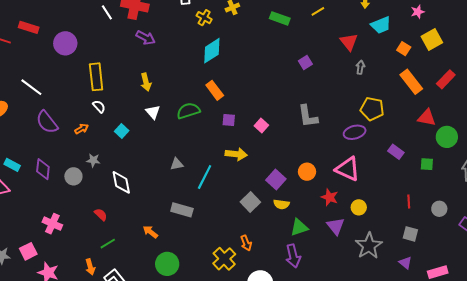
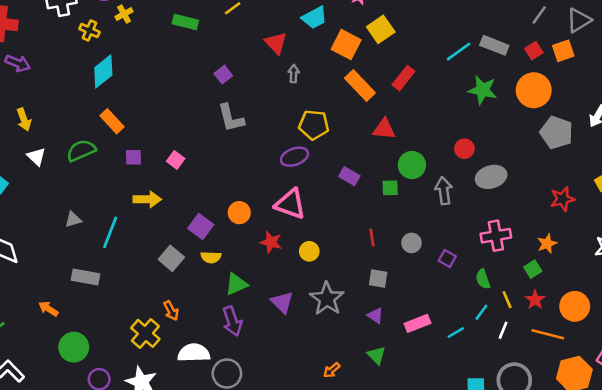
orange square: (404, 49) -> (346, 45), size x1.6
gray L-shape: (308, 116) -> (231, 118), moved
green circle: (447, 137) -> (412, 165), moved
purple triangle: (336, 226) -> (282, 302), moved

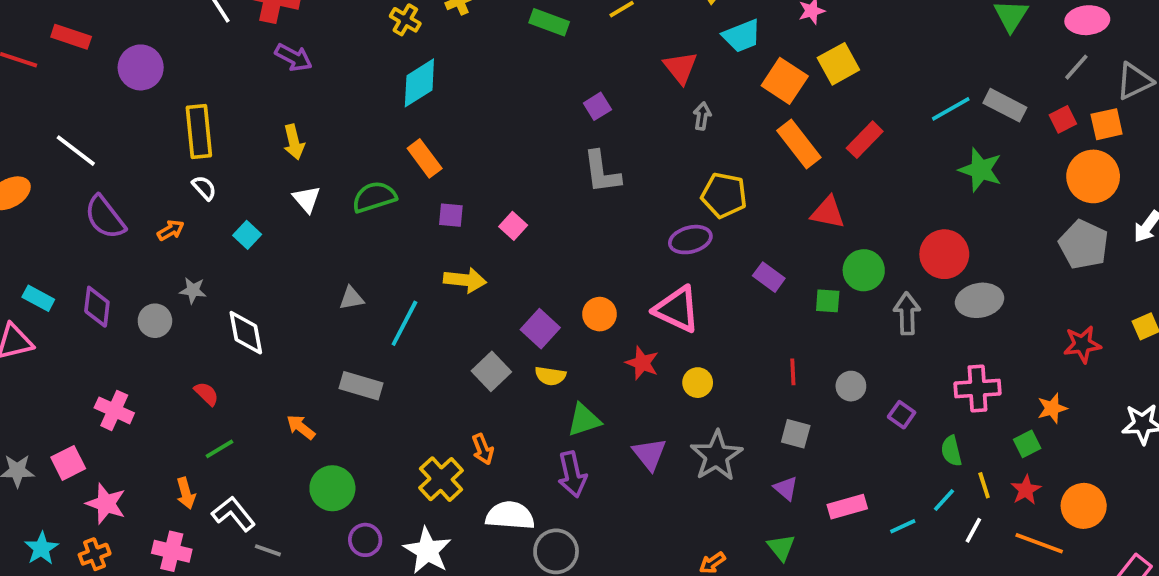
orange circle: (534, 90) -> (1093, 176), moved
red circle: (464, 149) -> (944, 254), size x1.6

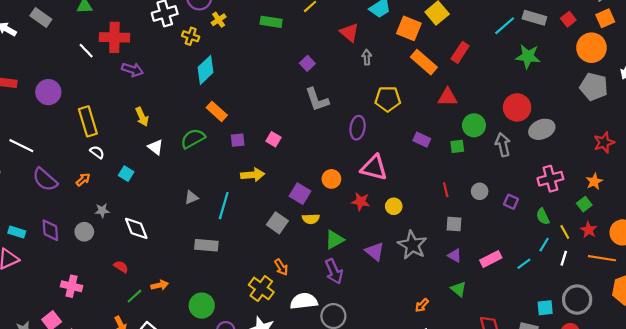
orange square: (1107, 124) -> (605, 18), moved
purple ellipse: (690, 240) -> (358, 128), moved, turned -55
orange arrow: (301, 427) -> (160, 285), moved, turned 140

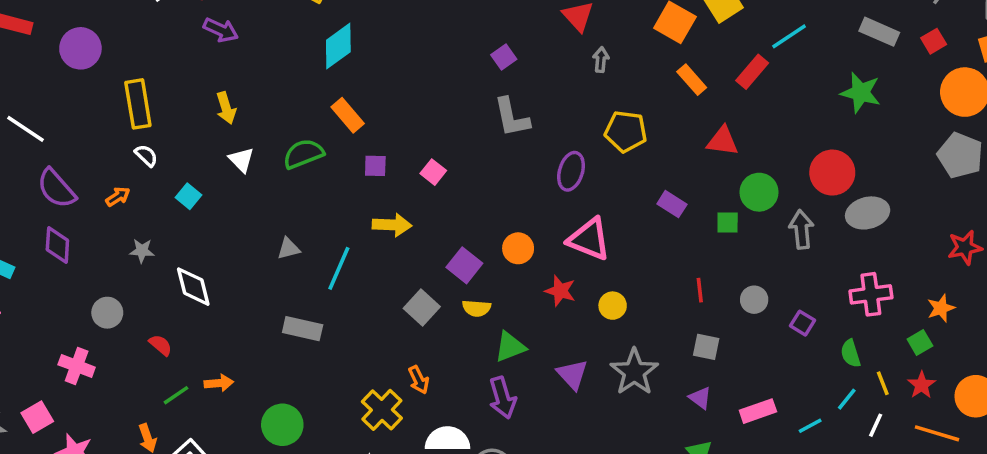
cyan line: (505, 26) -> (789, 36), moved
orange rectangle: (424, 62) -> (692, 80), size x0.7
purple diamond: (50, 230) -> (57, 245), moved
gray circle: (84, 232) -> (107, 313), moved

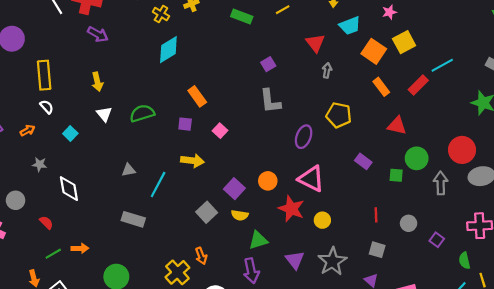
orange rectangle: (348, 115) -> (197, 96), moved
red star: (560, 291) -> (291, 209), size x1.4

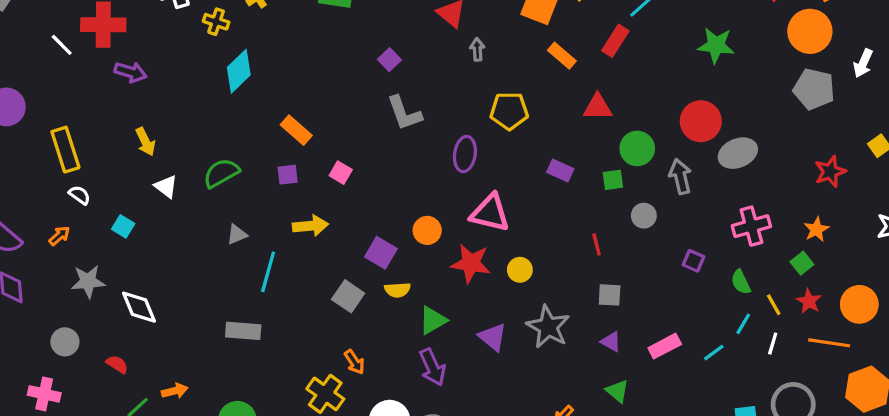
gray star: (39, 164) -> (88, 281), size x1.5
gray triangle: (129, 170) -> (237, 235), moved
gray circle: (409, 223) -> (644, 216), moved

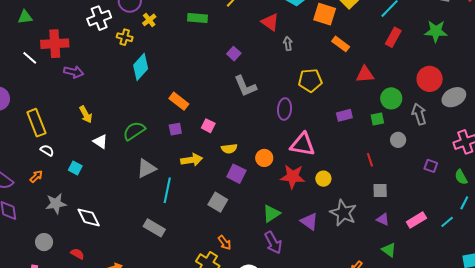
red rectangle: (615, 41) -> (393, 37), moved
purple rectangle: (560, 171) -> (344, 115), turned -35
gray triangle: (237, 235) -> (146, 168), size x1.5
yellow semicircle: (397, 290) -> (229, 149), moved
gray rectangle: (243, 331) -> (154, 228), turned 30

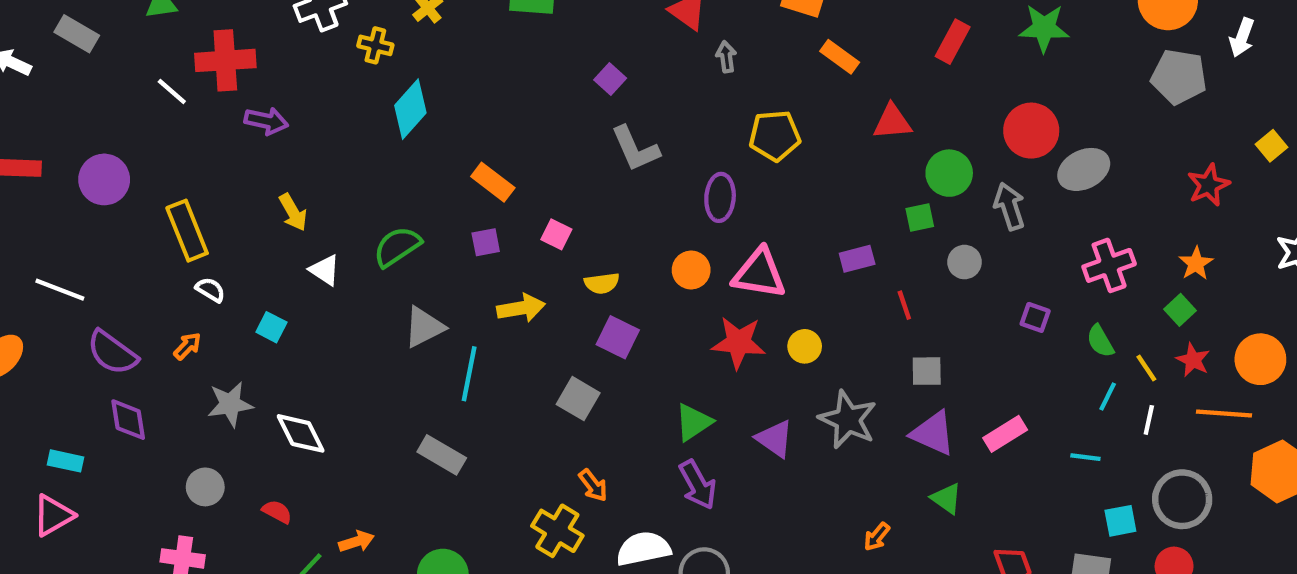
purple rectangle: (344, 115) -> (857, 259), moved
orange circle: (264, 158) -> (691, 270), moved
purple triangle: (383, 219) -> (933, 433), size x1.6
cyan line: (447, 222) -> (1085, 457), moved, turned 48

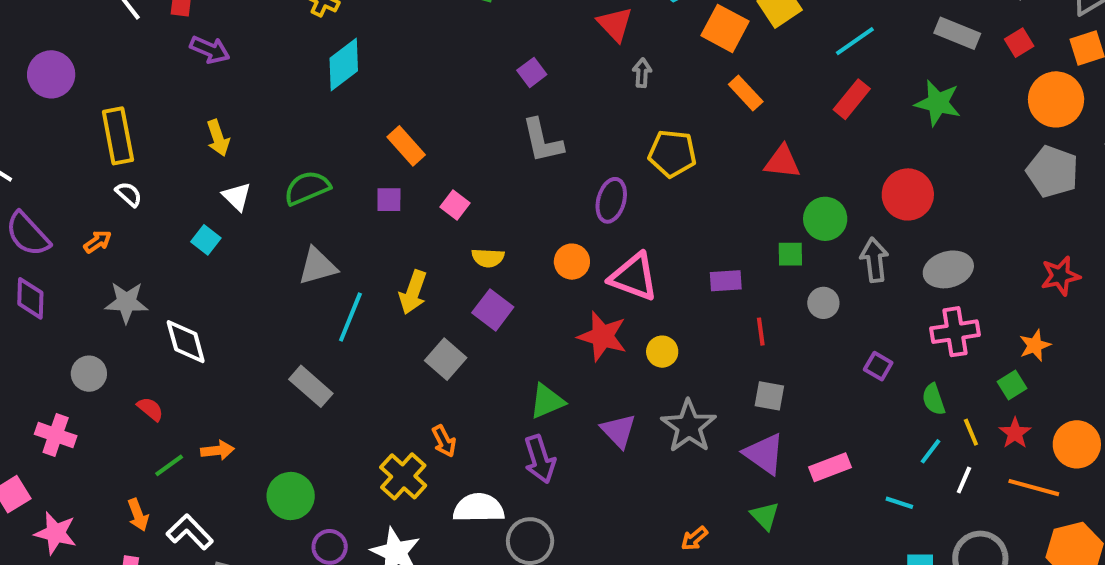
gray ellipse: (1084, 169) -> (948, 269), moved
yellow arrow: (521, 308) -> (413, 292), moved, turned 108
cyan square: (271, 327) -> (206, 240), moved

